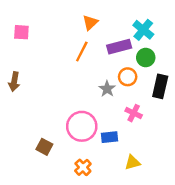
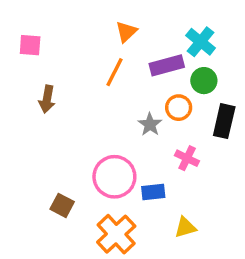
brown arrow: (14, 82) -> (47, 99), moved
orange cross: (83, 167) -> (116, 234), size x1.6

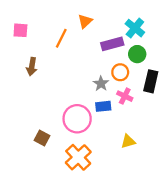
orange line: (114, 72) -> (61, 38), moved
pink cross: (187, 158) -> (125, 96), moved
blue rectangle: (153, 192) -> (103, 106), moved
yellow triangle: (185, 227) -> (128, 141), moved

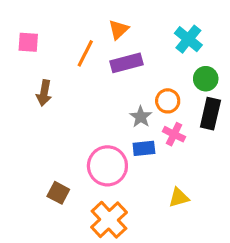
purple rectangle: (112, 44) -> (126, 63), moved
green circle: (137, 54) -> (206, 79), moved

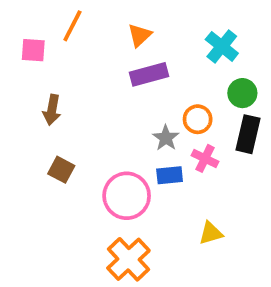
orange line: (85, 53) -> (72, 26), moved
brown square: (58, 193) -> (61, 170), moved

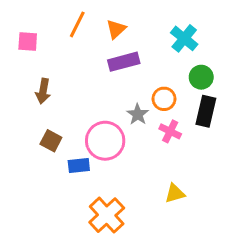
orange line: (72, 26) -> (77, 24), moved
blue rectangle: (170, 175) -> (79, 165), moved
pink circle: (127, 196) -> (105, 141), moved

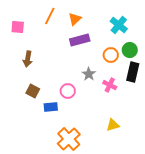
orange circle: (164, 99) -> (111, 55), moved
pink circle: (105, 141) -> (68, 91), size x0.6

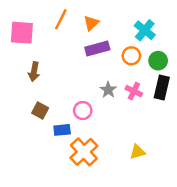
pink square: (18, 27) -> (22, 33), size x1.5
orange circle: (111, 55) -> (131, 56), moved
pink cross: (110, 85) -> (134, 91), moved
orange cross: (69, 139) -> (84, 152), moved

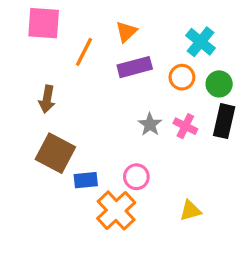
orange line: (61, 19) -> (84, 52), moved
pink square: (22, 33) -> (44, 23), moved
brown square: (40, 111) -> (55, 153), size x1.6
pink circle: (83, 111) -> (136, 177), moved

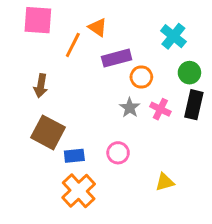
orange triangle: (126, 32) -> (98, 27), moved, turned -42
orange circle: (182, 77) -> (141, 77), moved
orange cross: (116, 210) -> (79, 191), moved

